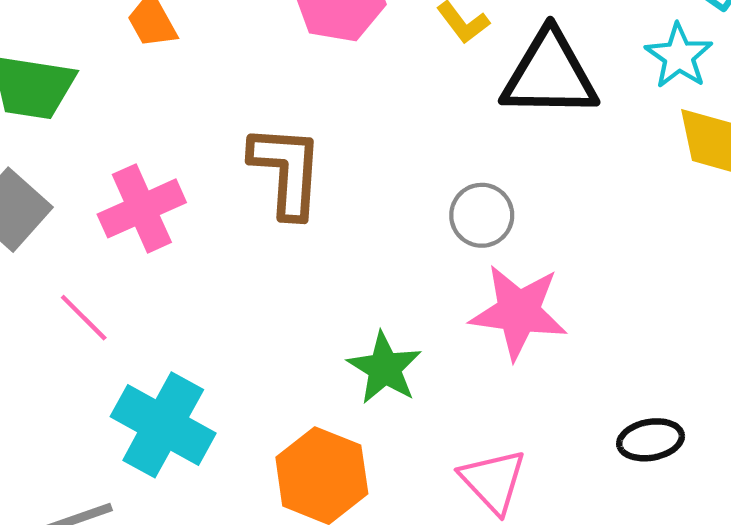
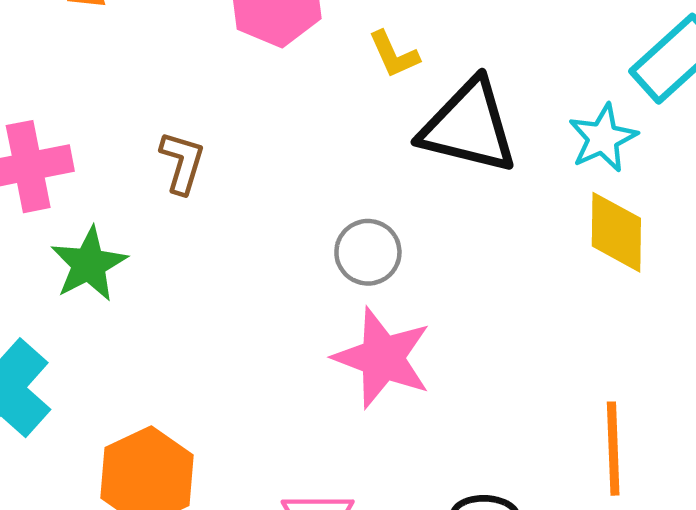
brown L-shape: (287, 171) -> (182, 162), size x0.6
green star: (385, 368) -> (89, 264), moved

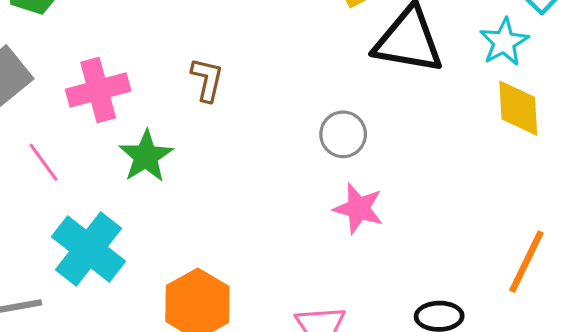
pink star: (382, 358) -> (358, 208), size x0.7
orange line: (613, 449) -> (526, 262), turned 32

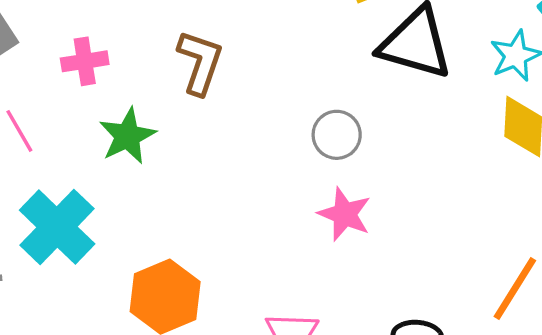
brown L-shape: (207, 80) -> (200, 62), size x1.4
pink cross: (98, 90) -> (85, 61), size x0.7

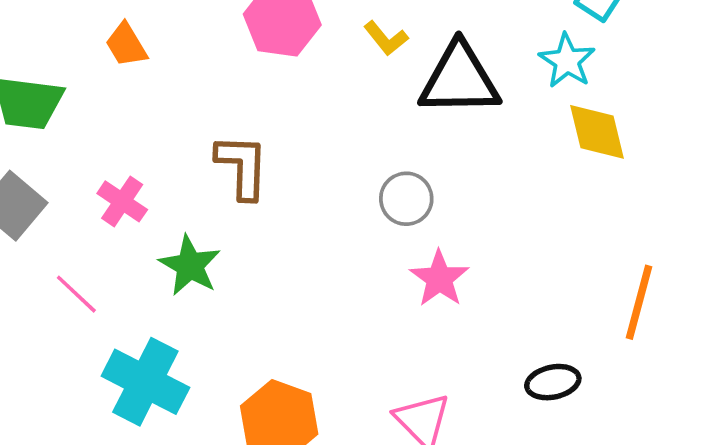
pink cross: (85, 61) -> (122, 201), turned -30
pink star: (345, 214) -> (439, 279), turned 30

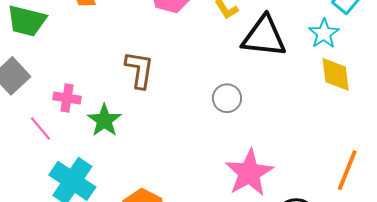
pink cross: (122, 201) -> (67, 98), moved, turned -32
pink star: (439, 279) -> (249, 173), moved, size x1.5

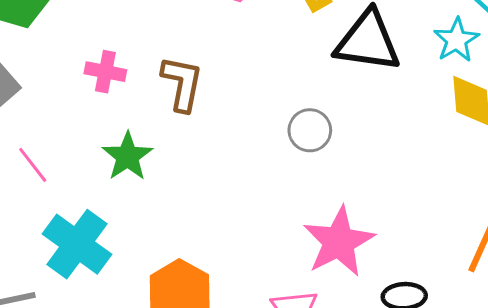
pink cross: (67, 98) -> (105, 72), moved

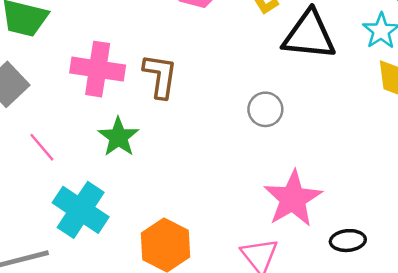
pink cross: (105, 72) -> (98, 69), size x1.6

